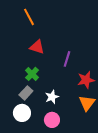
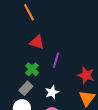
purple line: (67, 59) -> (56, 60), moved
red star: (86, 80) -> (86, 75), turned 30

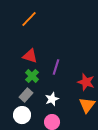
orange line: (29, 12) -> (29, 19), turned 72
red triangle: (37, 42) -> (30, 56), moved

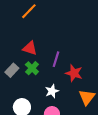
red star: (86, 82) -> (74, 73), moved
gray rectangle: (26, 95) -> (12, 70), moved

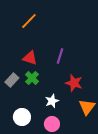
purple line: (56, 59) -> (60, 56), moved

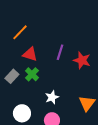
orange line: (29, 21) -> (20, 32), moved
red star: (74, 83) -> (82, 60), moved

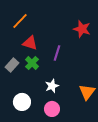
purple line: (60, 52) -> (57, 53), moved
red star: (82, 60) -> (82, 29), moved

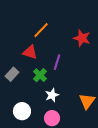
orange line: (20, 21) -> (41, 30), moved
green cross: (32, 63) -> (40, 75), moved

